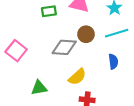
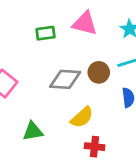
brown circle: (86, 34) -> (99, 72), moved

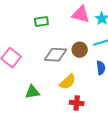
pink triangle: (85, 23) -> (81, 14), moved

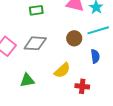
gray diamond: (55, 55) -> (35, 43), moved
red cross: (77, 103) -> (82, 86), moved

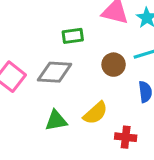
green rectangle: (36, 10) -> (73, 36), moved
green triangle: (27, 80) -> (56, 121), moved

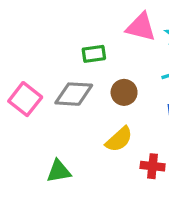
brown circle: (114, 65) -> (124, 92), moved
green triangle: (56, 121) -> (59, 171), moved

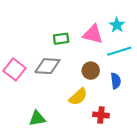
pink triangle: (141, 27) -> (93, 34), moved
brown circle: (124, 92) -> (91, 71), moved

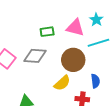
brown circle: (91, 71) -> (73, 60), size x1.5
blue semicircle: (116, 81) -> (95, 81), moved

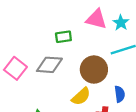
pink triangle: (75, 28) -> (96, 19), moved

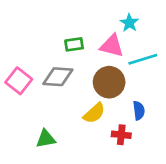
pink triangle: (96, 19) -> (112, 46), moved
cyan star: (121, 23) -> (129, 23), moved

